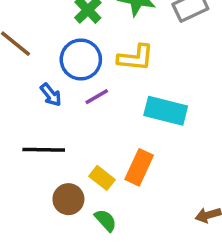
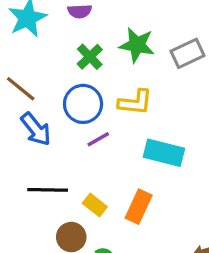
blue arrow: (51, 95) -> (36, 129), moved, size x1.5
yellow rectangle: (102, 178) -> (95, 205), moved

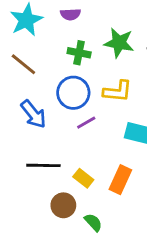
green cross: (90, 57) -> (79, 53), turned -35
brown line: (21, 89) -> (23, 64), moved

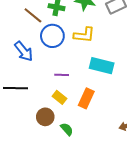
brown line: (23, 64) -> (33, 15), moved
purple line: (86, 123) -> (62, 75), moved, turned 32
black line: (43, 165) -> (16, 88), moved

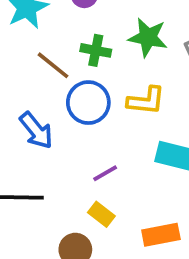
purple line: (62, 75) -> (105, 173), turned -32
orange rectangle: (86, 98) -> (161, 235), moved, turned 54

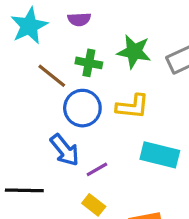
blue arrow: (36, 130) -> (65, 150), moved

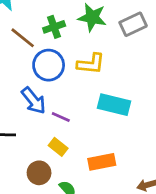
green cross: (89, 63) -> (54, 27), turned -30
purple line: (97, 169) -> (61, 117), turned 54

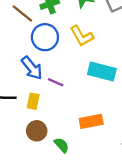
yellow L-shape: (91, 64) -> (82, 36), turned 55
yellow rectangle: (58, 147) -> (33, 101), moved, turned 63

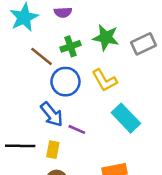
cyan rectangle: (102, 72) -> (126, 118), turned 32

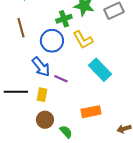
green cross: (71, 46) -> (64, 19), moved
brown line: (42, 56) -> (21, 28), moved, turned 36

